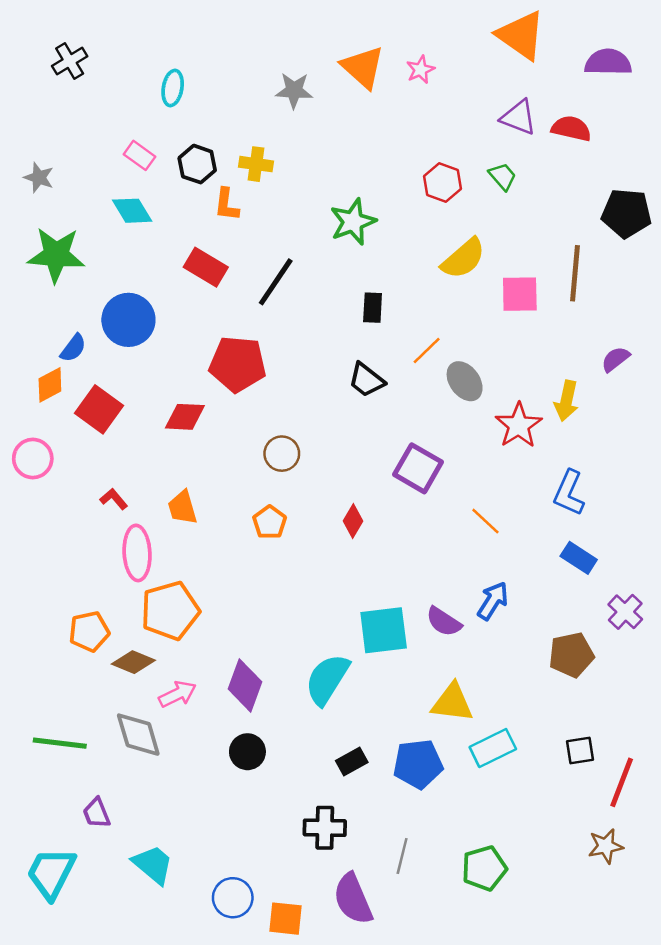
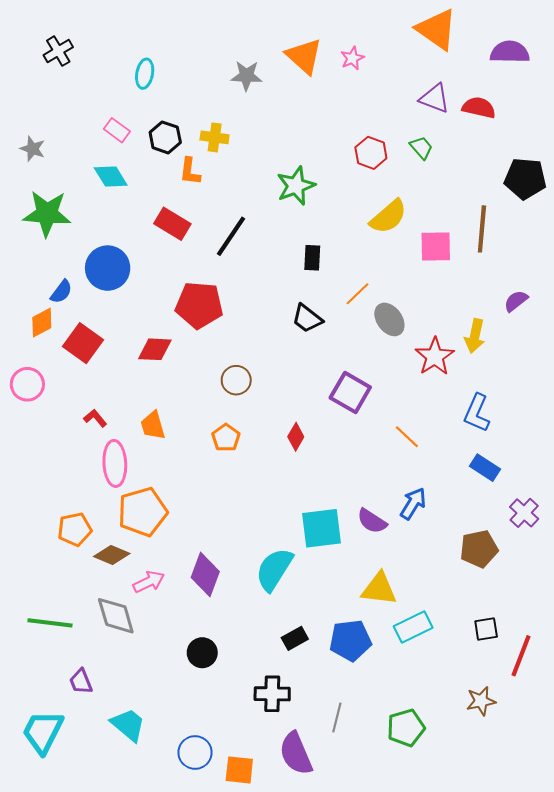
black circle: (247, 752) -> (202, 653), moved
brown star: (606, 846) -> (481, 701), moved

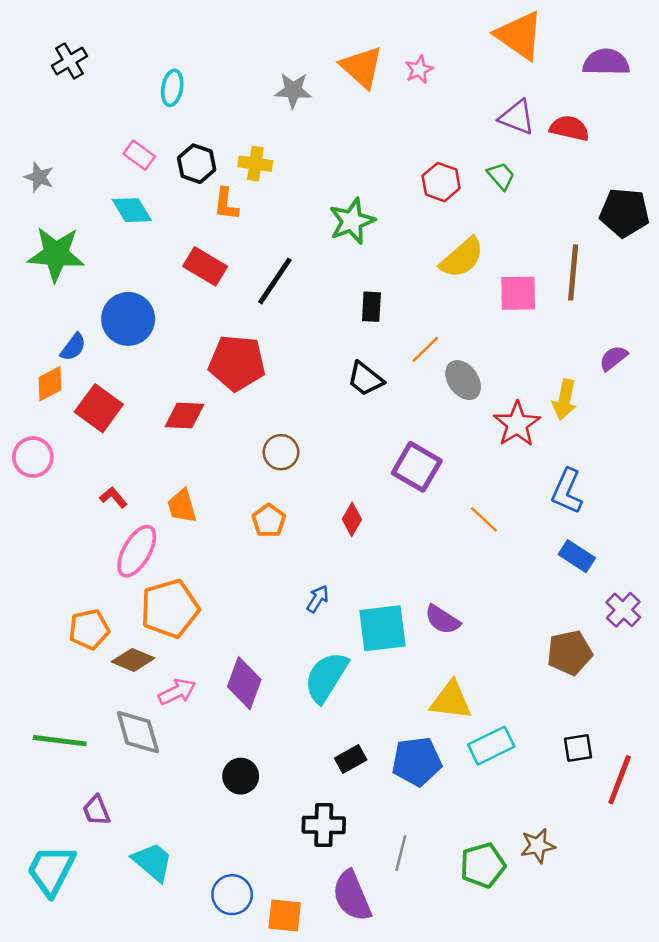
pink ellipse: (115, 463) -> (137, 551), turned 33
blue arrow: (413, 504) -> (318, 599), moved, size x0.7
brown star: (481, 701) -> (538, 846), moved

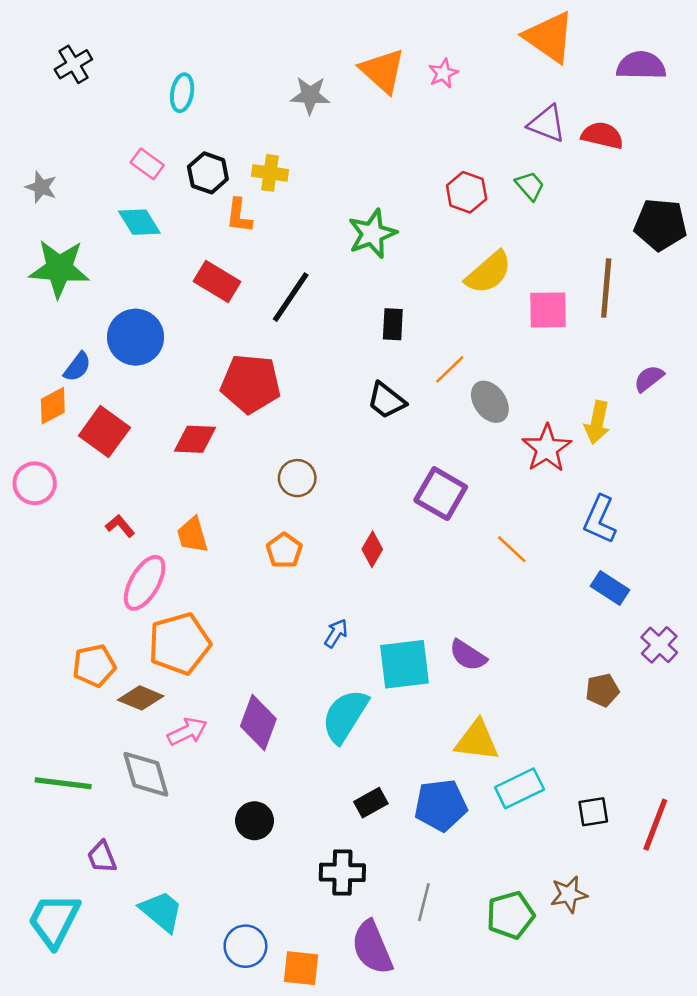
brown pentagon: (569, 653) -> (602, 690), size x0.7
black square: (578, 748) -> (593, 812), moved

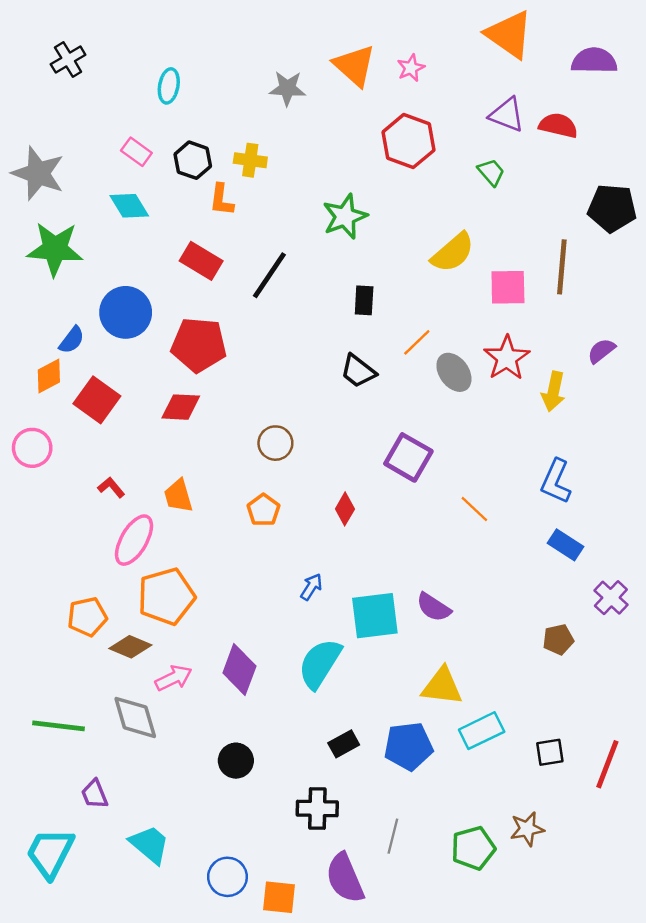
gray star: (41, 187) -> (38, 173), size x1.8
red hexagon: (467, 192) -> (408, 141), moved, size x1.4
red pentagon: (251, 384) -> (199, 345), moved
red star: (547, 448) -> (507, 358), moved

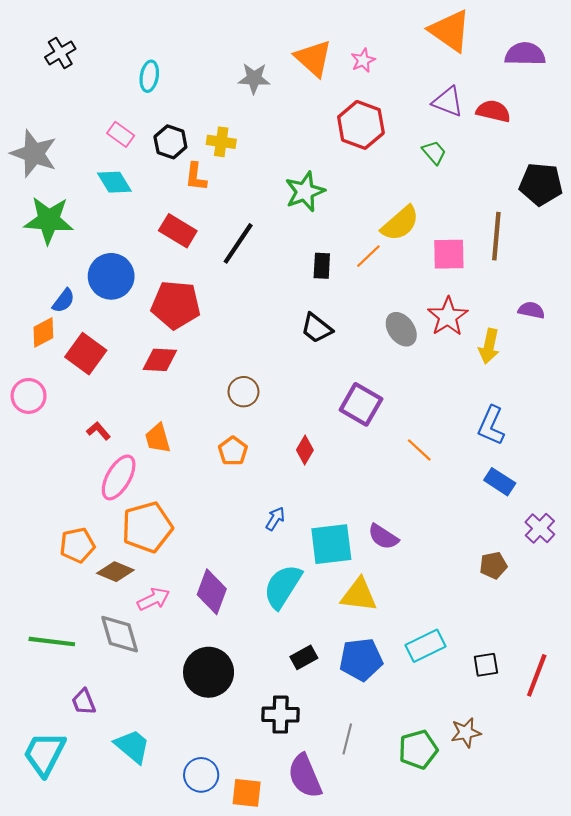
orange line: (417, 342) -> (368, 256), moved
purple semicircle: (601, 351) -> (531, 310), turned 50
yellow triangle: (442, 686) -> (359, 595), moved
black circle: (236, 761) -> (209, 672), size x1.6

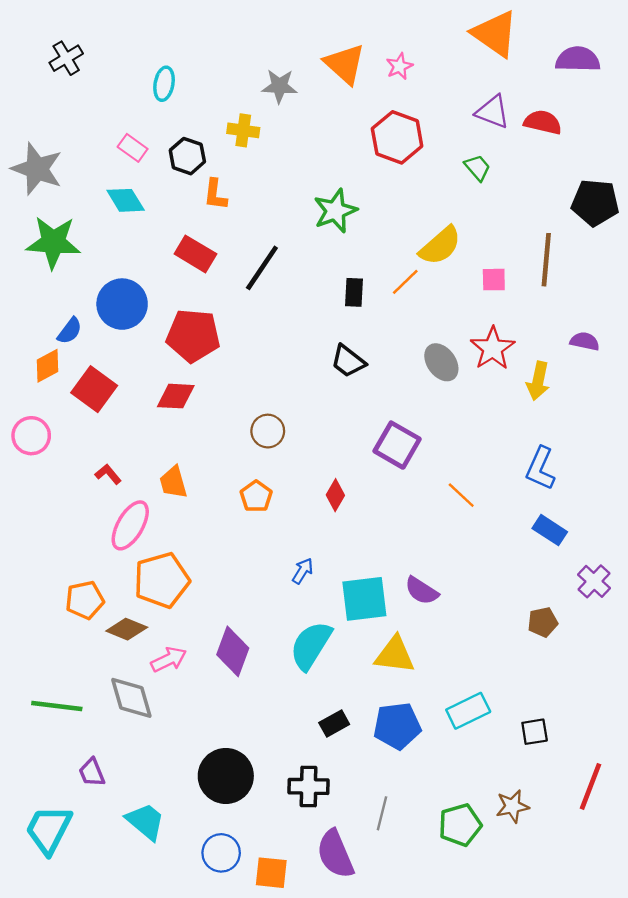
yellow cross: (221, 142) -> (243, 130), moved
pink square: (449, 254) -> (494, 280), size x0.7
black circle: (209, 672) -> (226, 776), moved
red line: (537, 675) -> (591, 786), moved

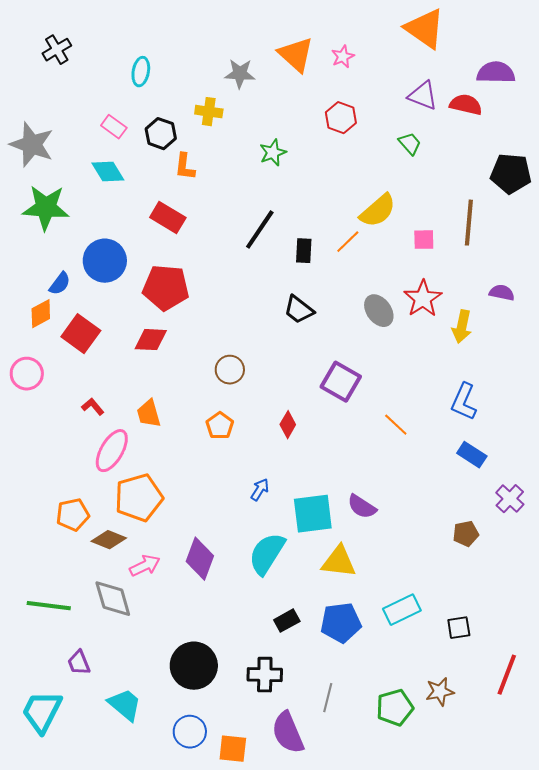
purple semicircle: (578, 59) -> (496, 73), moved
red hexagon: (397, 137) -> (341, 118), size x0.7
green star: (335, 211) -> (273, 153), moved, size x0.7
black line: (262, 268) -> (260, 230), moved

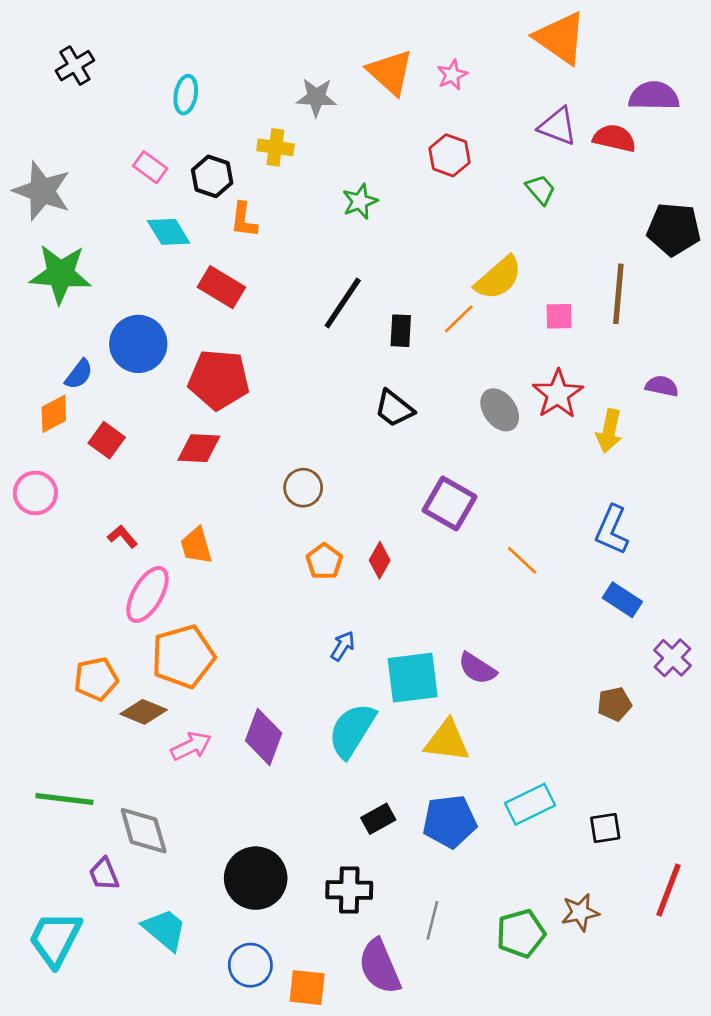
cyan diamond: (108, 172) -> (169, 232), moved
red square: (81, 334) -> (107, 440), size x0.7
orange pentagon: (220, 426) -> (324, 562), moved
gray diamond: (113, 599) -> (144, 831), moved

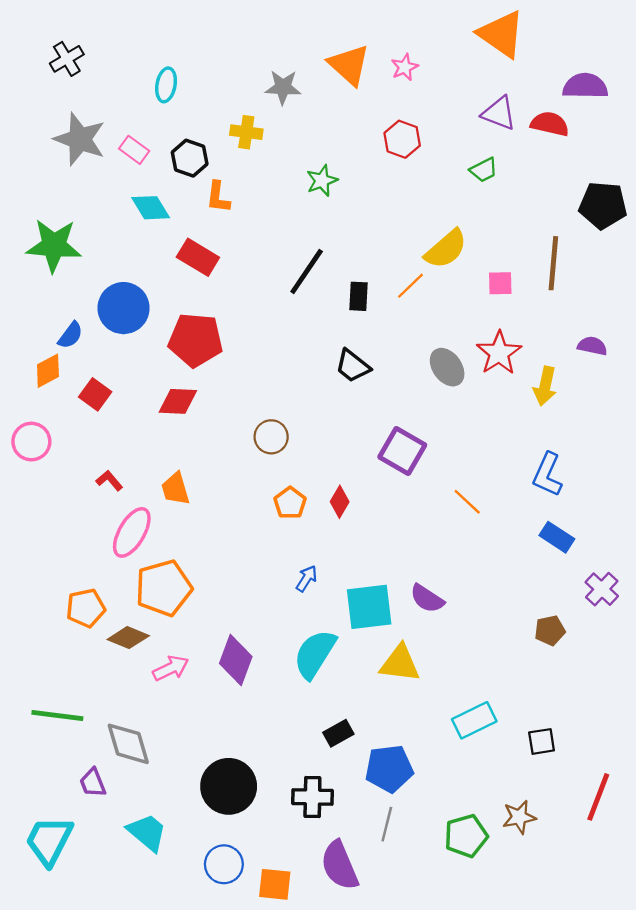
green trapezoid: (541, 190) -> (484, 170), turned 104
gray star: (42, 191) -> (80, 139), moved
blue pentagon: (450, 821) -> (389, 769), moved

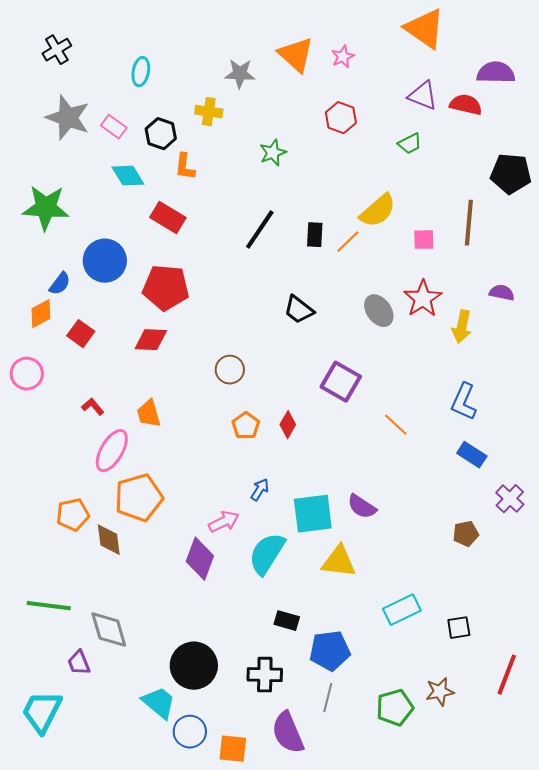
black rectangle: (359, 296) -> (315, 235), moved
brown diamond: (128, 638) -> (109, 540), turned 60
pink arrow: (171, 668) -> (224, 522), moved
black rectangle: (338, 733) -> (287, 621), turned 45
cyan trapezoid: (147, 832) -> (159, 703), moved

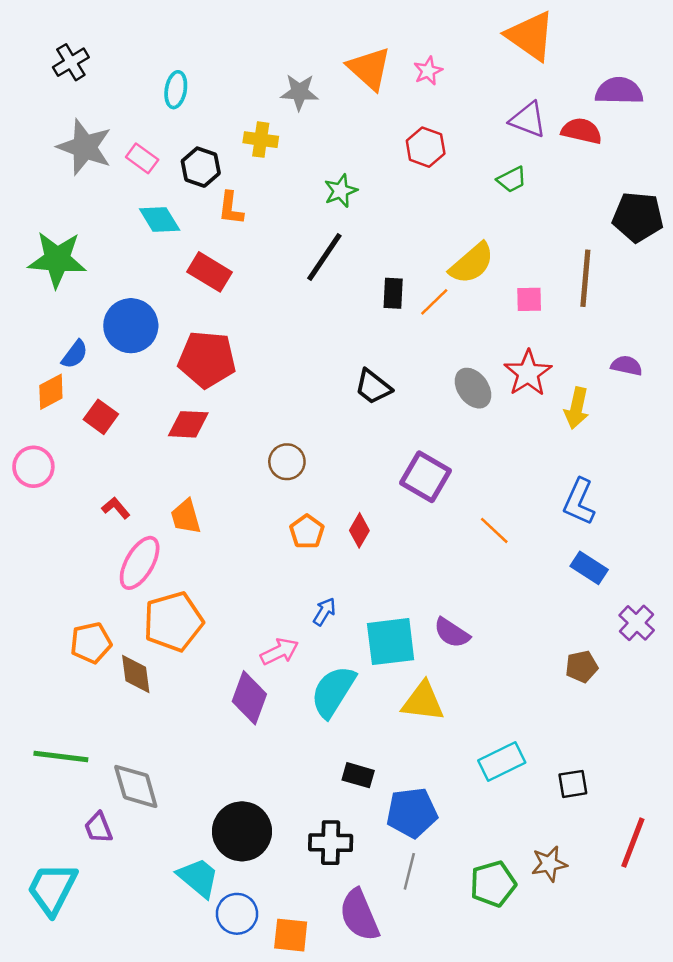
black line: (260, 230) -> (324, 257), moved

